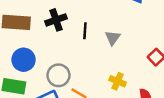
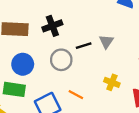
black line: (85, 31) -> (84, 46), moved, turned 70
gray circle: (58, 75) -> (61, 60), moved

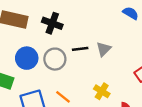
black cross: (52, 26) -> (52, 23), turned 30
blue circle: (23, 64) -> (27, 58), moved

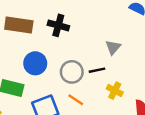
black line: (80, 49) -> (97, 70), moved
gray circle: (55, 59) -> (72, 72), moved

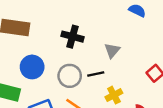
black cross: (58, 25) -> (72, 37), moved
yellow cross: (115, 91) -> (114, 95), turned 35

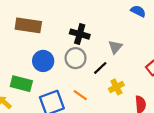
black line: (96, 74) -> (100, 68), turned -32
gray circle: (70, 76) -> (76, 58), moved

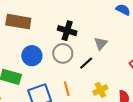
yellow cross: (116, 87) -> (100, 90), moved
orange line: (80, 95) -> (67, 89), turned 40

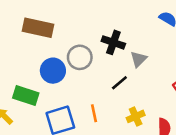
black cross: (67, 31) -> (113, 42), moved
gray circle: (63, 53) -> (80, 57), moved

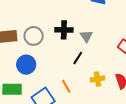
gray circle: (80, 57) -> (34, 36), moved
yellow cross: (136, 116) -> (98, 79), turned 32

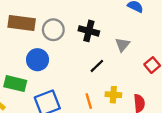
gray triangle: (86, 36) -> (122, 45), moved
orange line: (66, 86) -> (89, 101), moved

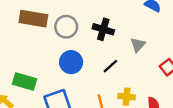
blue circle: (38, 60) -> (71, 62), moved

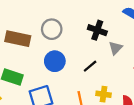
brown rectangle: (33, 19) -> (18, 39), moved
black cross: (103, 29) -> (97, 30), moved

